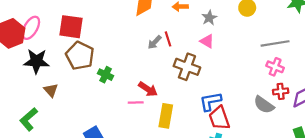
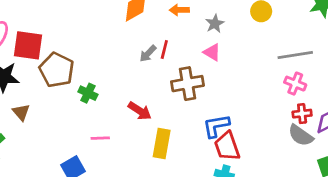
red square: (71, 27) -> (28, 45), moved
red line: (168, 39) -> (164, 49), turned 32
brown cross: (187, 67) -> (188, 84), turned -30
pink line: (136, 103) -> (100, 138), moved
gray semicircle: (264, 105) -> (301, 135), moved

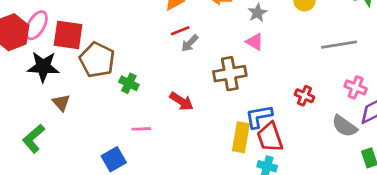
red line: (164, 49) -> (180, 31), moved, turned 54
pink cross: (295, 84) -> (356, 87), moved
red cross: (302, 114) -> (304, 96), moved, turned 30
yellow rectangle: (162, 144) -> (241, 137), moved

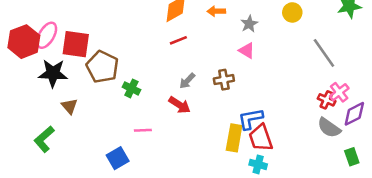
gray arrow: (190, 43) -> (187, 81), moved
gray line: (339, 45) -> (324, 53), turned 64
brown cross: (230, 74) -> (224, 80), size x0.7
pink cross: (356, 87) -> (339, 92), turned 30
red cross: (304, 96) -> (326, 100), moved

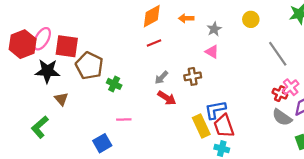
red arrow: (180, 105) -> (167, 98), moved
yellow rectangle: (234, 138) -> (201, 126), turned -35

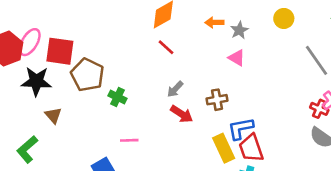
orange arrow: (186, 18) -> (214, 22), moved
red line: (154, 43) -> (166, 47), turned 64
brown cross: (193, 76) -> (217, 100), moved

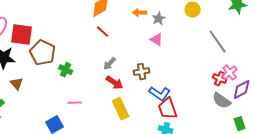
blue L-shape: (241, 128) -> (160, 94), turned -135
yellow rectangle: (224, 148) -> (121, 109), moved

